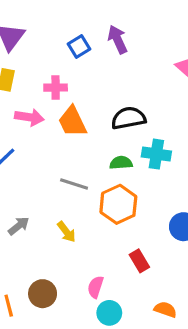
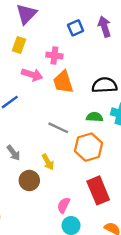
gray arrow: (19, 226) -> (13, 153), turned 84
red rectangle: (139, 261) -> (98, 190), size x1.6
brown circle: (43, 294) -> (29, 181), moved

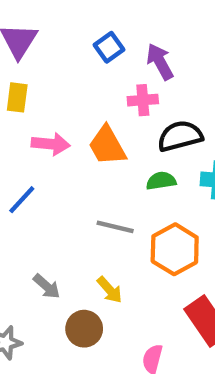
purple arrow: (104, 27) -> (160, 62), moved
pink cross: (54, 55) -> (143, 100), moved
green semicircle: (95, 117) -> (161, 181), moved

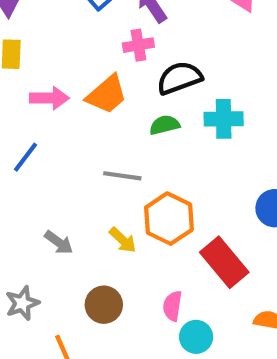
orange trapezoid: (107, 146) -> (107, 94), turned -96
orange hexagon: (175, 249) -> (169, 219), moved
brown circle: (84, 329) -> (104, 305), moved

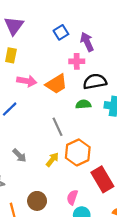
gray line: (122, 176) -> (58, 127), turned 48
yellow arrow: (123, 240) -> (52, 160), turned -104
brown circle: (104, 305) -> (37, 201), moved

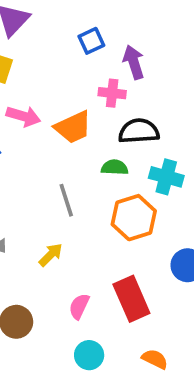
orange hexagon: (78, 152) -> (134, 218), moved
pink semicircle: (72, 197) -> (79, 306), moved

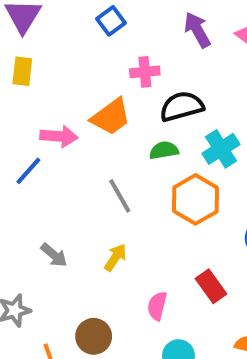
purple arrow: (134, 62) -> (197, 30), moved
pink arrow: (23, 116) -> (59, 136), moved
cyan cross: (166, 177) -> (221, 149), turned -36
red rectangle: (131, 299) -> (211, 286), size x0.7

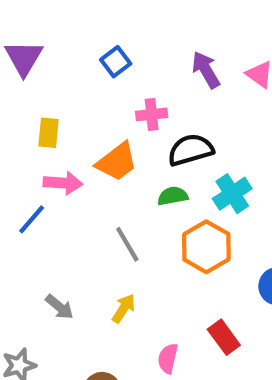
yellow rectangle: (22, 71) -> (49, 133), moved

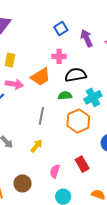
blue square: (116, 62) -> (61, 28), moved
gray line: (127, 244) -> (41, 116), turned 36

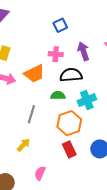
purple arrow: (87, 38) -> (83, 51), moved
red rectangle: (82, 164) -> (69, 149), moved

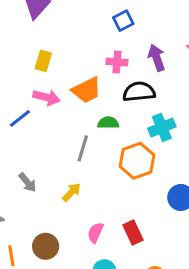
green semicircle: (58, 95) -> (108, 123), moved
red rectangle: (69, 149) -> (133, 232), moved

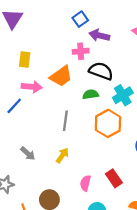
purple arrow: (157, 58) -> (99, 35), moved, turned -48
black semicircle: (139, 92) -> (101, 71), turned 35
green semicircle: (108, 123) -> (91, 94), moved

